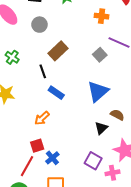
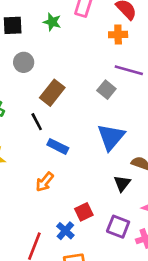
orange cross: (102, 16) -> (118, 35), moved
red square: (37, 146) -> (84, 212), moved

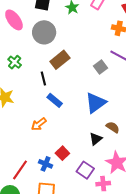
gray circle: (24, 62) -> (44, 32), size x1.5
red square: (84, 212) -> (62, 153), turned -32
blue cross: (65, 231) -> (46, 164), turned -32

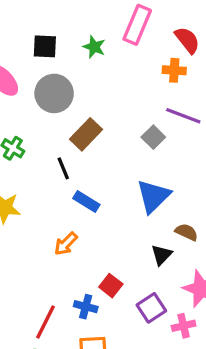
purple square: (85, 170) -> (151, 308), turned 30

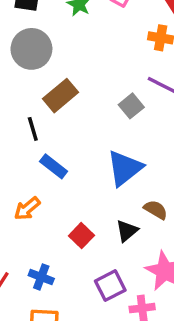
red square: (111, 286) -> (81, 236), moved

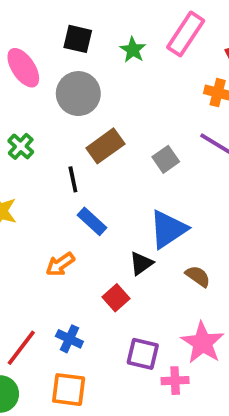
gray square: (131, 106) -> (166, 159), moved
black triangle: (127, 231) -> (141, 263), moved
purple square: (110, 286) -> (143, 354), turned 36

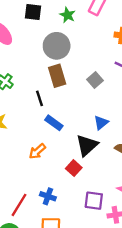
gray circle: (78, 94) -> (57, 46), moved
brown rectangle: (105, 146) -> (57, 76), turned -65
blue triangle: (168, 229) -> (101, 123), size x0.6
black triangle: (141, 263) -> (87, 145), size x1.5

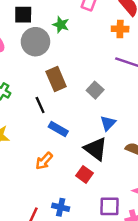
green star: (67, 15) -> (61, 25), moved
gray circle: (57, 46) -> (35, 42), moved
gray square: (95, 80) -> (95, 90), moved
black triangle: (87, 145) -> (96, 149), turned -35

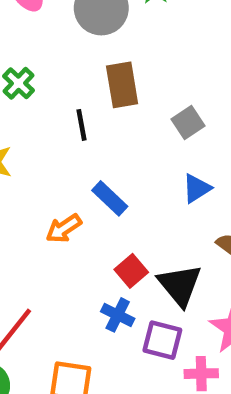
blue rectangle: (58, 129) -> (110, 198), moved
black triangle: (96, 149) -> (180, 285), moved
blue cross: (61, 207) -> (118, 315), moved

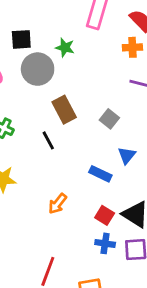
blue rectangle: (110, 198) -> (100, 174), moved

